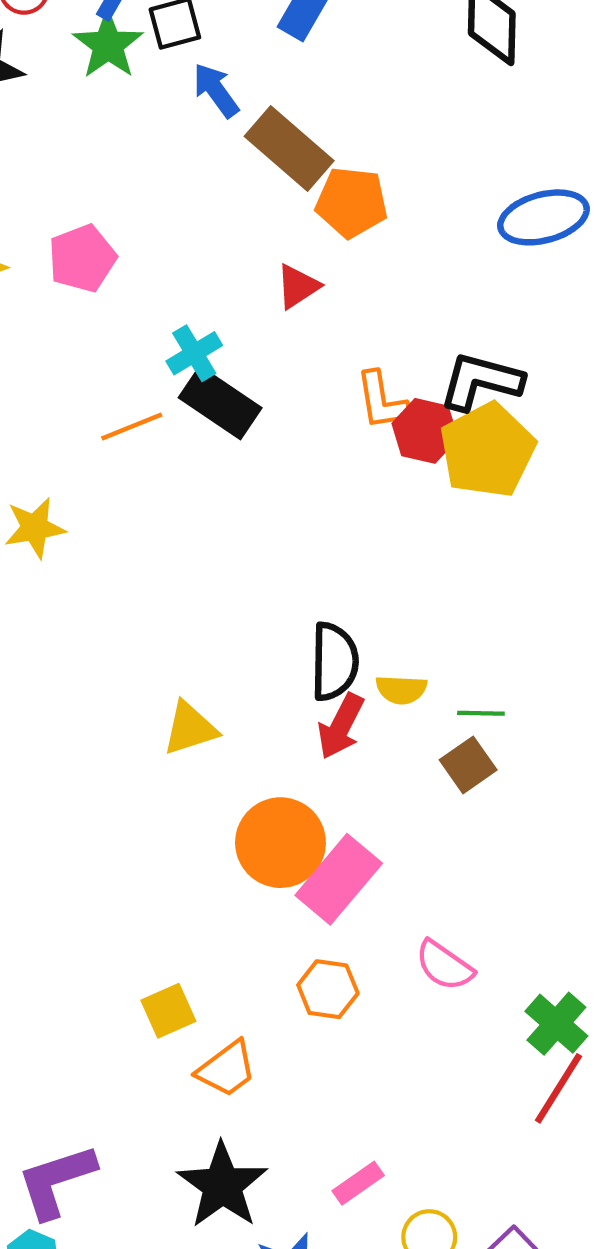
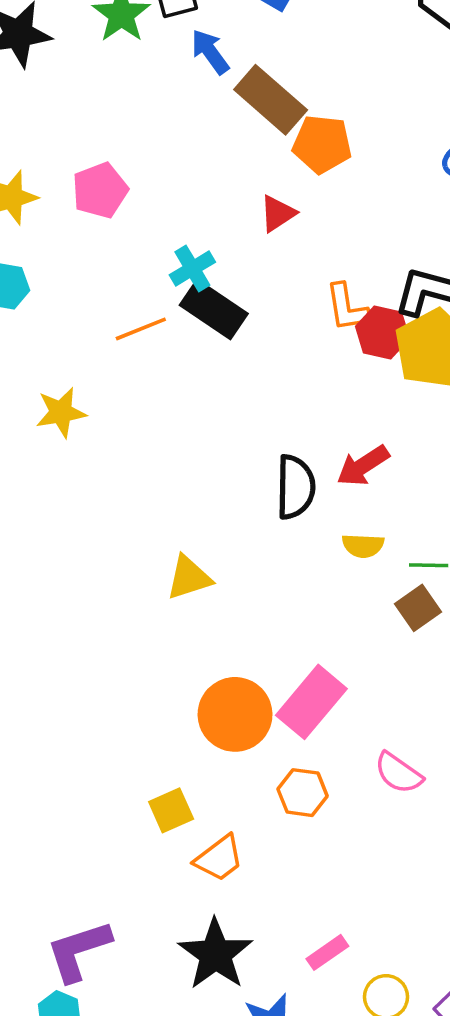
black semicircle: (334, 662) -> (295, 487), moved
red arrow: (341, 726) -> (363, 466), moved, turned 30
orange circle: (280, 843) -> (235, 714), moved

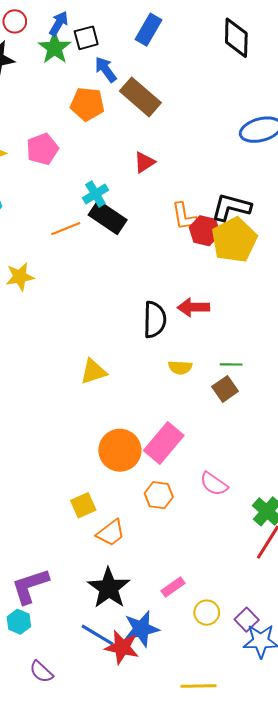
orange pentagon: (322, 144) -> (87, 104), moved
red arrow: (363, 466) -> (193, 307), turned 32
yellow semicircle: (363, 546) -> (180, 368), moved

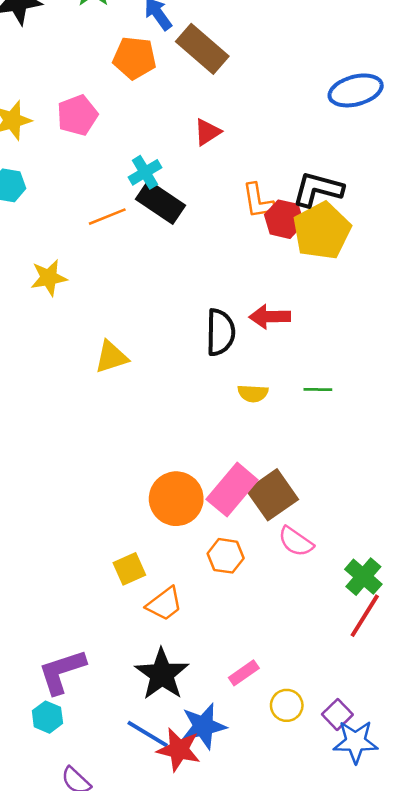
yellow triangle: (93, 372) -> (111, 357), moved
brown square: (225, 389) -> (272, 495), moved, size x1.5

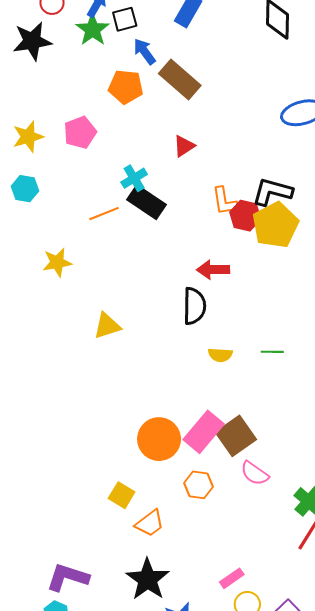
red arrow: (270, 317) -> (213, 270), moved
yellow square: (129, 569) -> (122, 495), turned -35
purple L-shape: (62, 672) -> (68, 577), turned 36
pink rectangle: (244, 673) -> (232, 578), moved

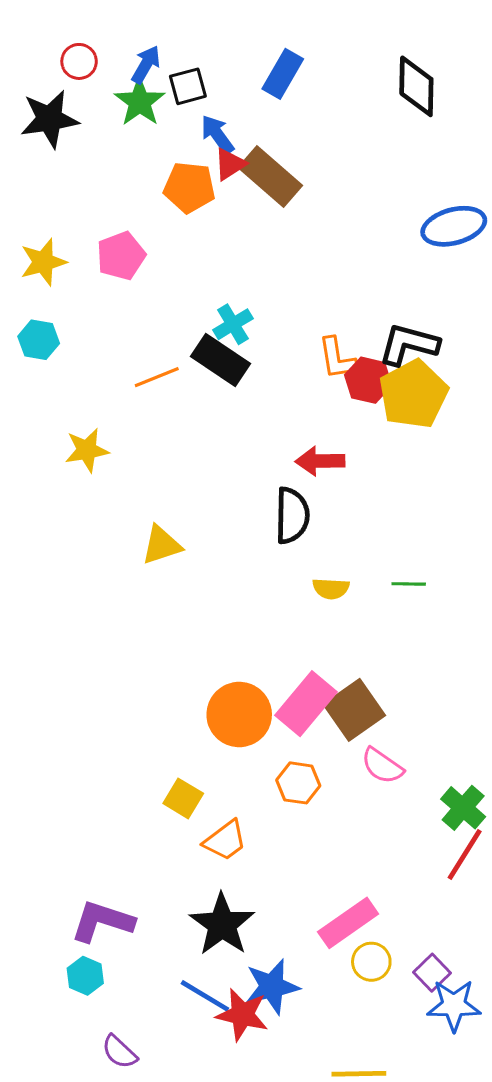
red triangle: (184, 146) -> (230, 164), moved
cyan cross: (134, 178) -> (233, 324), moved
pink rectangle: (232, 578) -> (348, 923), size x1.6

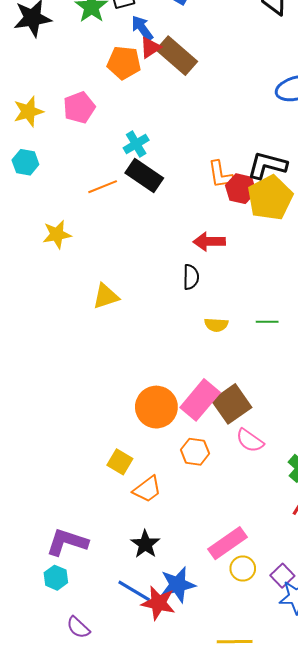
cyan cross: (233, 324) -> (136, 144), moved
black semicircle: (292, 515) -> (191, 277), size x0.7
black star: (222, 924) -> (145, 544), size x0.7

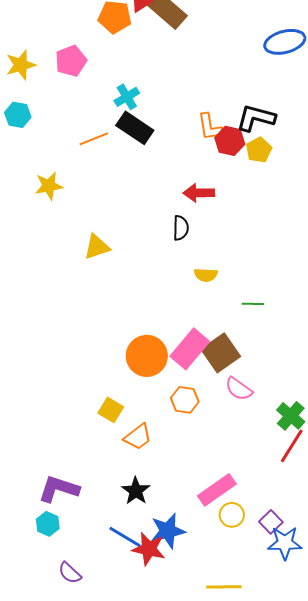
yellow pentagon: (270, 198) -> (259, 150), size x0.6
green line: (267, 322) -> (253, 304), moved

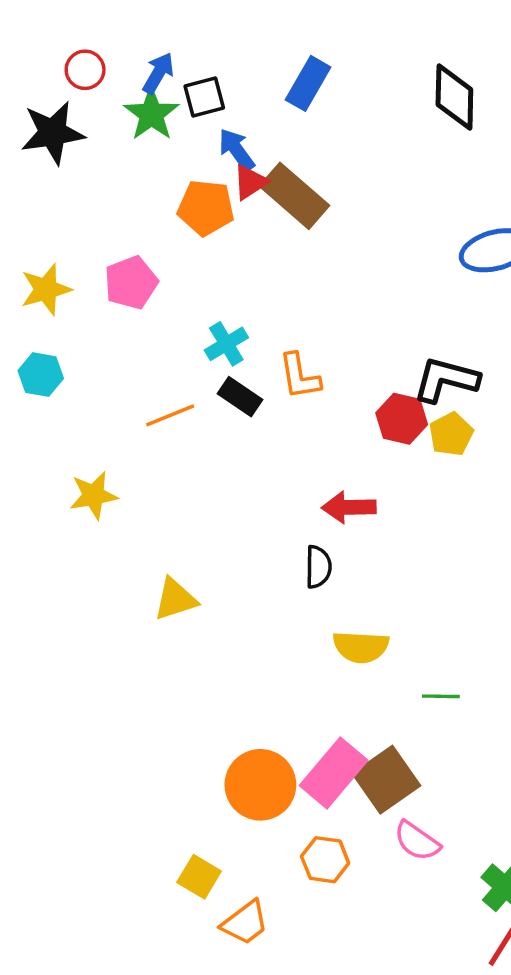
orange L-shape: (210, 127) -> (300, 376), moved
black rectangle: (135, 128) -> (240, 397), size x0.7
yellow semicircle: (206, 275) -> (361, 647), size x1.4

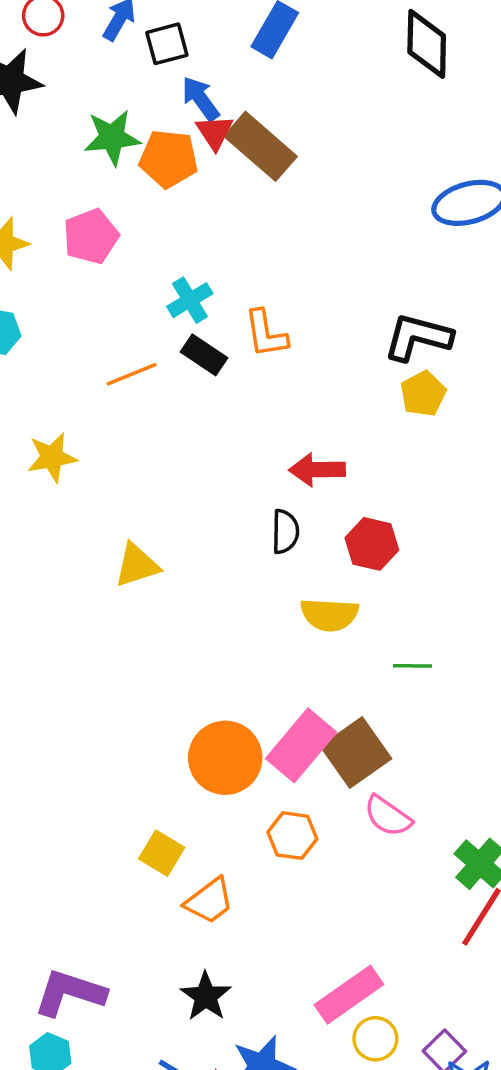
green star: (151, 114) -> (112, 137), moved, turned 30
red triangle: (250, 182) -> (215, 132), turned -30
red hexagon: (402, 419) -> (372, 544), moved

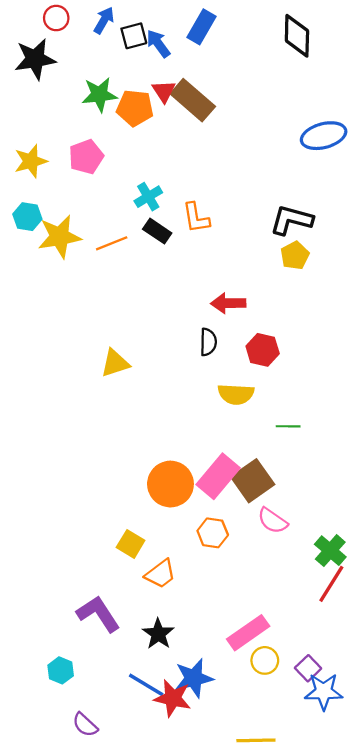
blue arrow: (200, 99) -> (158, 44), moved
yellow star: (52, 457) -> (60, 237), moved, size x1.4
purple L-shape: (70, 993) -> (98, 614), moved, turned 39

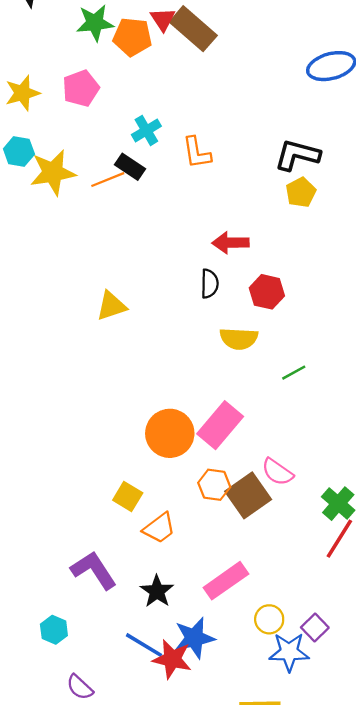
black rectangle: (157, 231) -> (130, 167), moved
green line: (288, 426) -> (294, 373), turned -30
brown square: (253, 481) -> (248, 495), moved
pink rectangle: (248, 633) -> (226, 581), moved
blue star: (324, 692) -> (289, 652), moved

